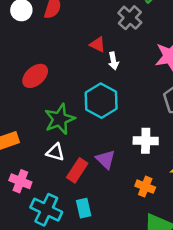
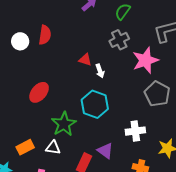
gray cross: (130, 18) -> (119, 40), moved, turned 30
white triangle: (55, 152) -> (53, 148), moved

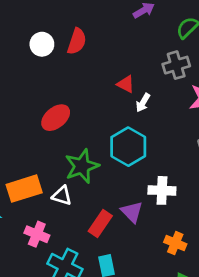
white arrow: (100, 71) -> (143, 103), turned 40
white cross: (135, 131) -> (162, 190), moved
orange rectangle: (25, 147) -> (24, 189), size x1.4

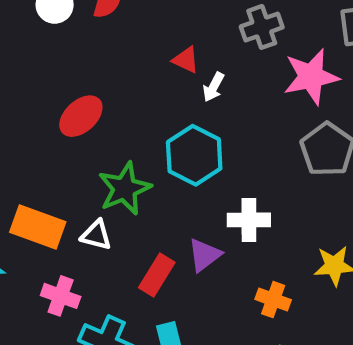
orange rectangle: (24, 189) -> (38, 227), turned 40
purple triangle: (132, 212) -> (204, 255), turned 40

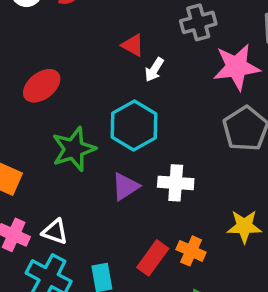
white triangle: (96, 235) -> (55, 232), moved
purple triangle: (204, 255) -> (125, 187), moved
red rectangle: (157, 275) -> (153, 258), moved

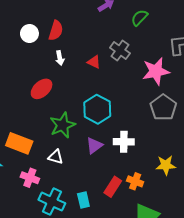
gray cross: (198, 22) -> (120, 51), moved, turned -36
white arrow: (154, 70) -> (60, 58), moved, turned -40
white triangle: (55, 232) -> (56, 157), moved

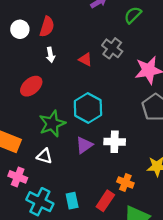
red rectangle: (113, 187) -> (105, 201), moved

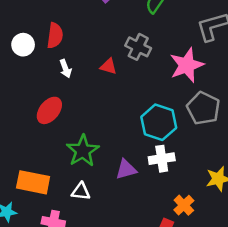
cyan hexagon: (88, 108) -> (159, 122), moved
purple triangle: (84, 145) -> (126, 169), turned 30
orange cross: (125, 182) -> (184, 205), turned 35

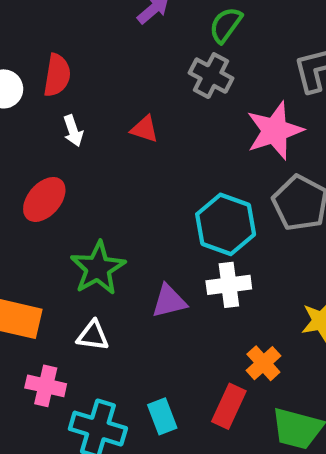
gray cross: (138, 47) -> (211, 76), moved

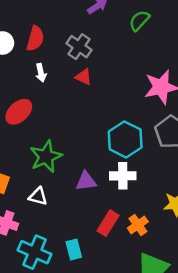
gray cross: (211, 76) -> (79, 47), moved
red rectangle: (229, 406) -> (108, 223), moved

